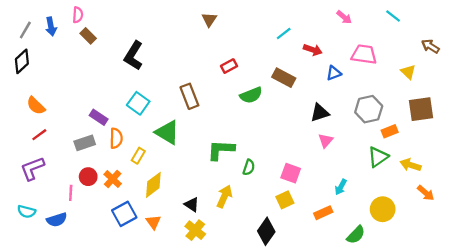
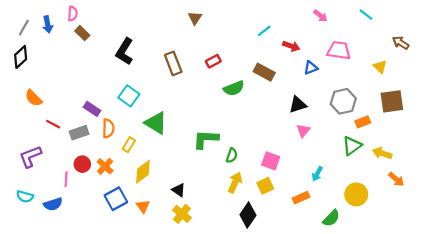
brown rectangle: (189, 96) -> (173, 63), moved
red line: (39, 135) -> (53, 124), moved, turned 64
yellow arrow: (224, 196) -> (235, 183), moved

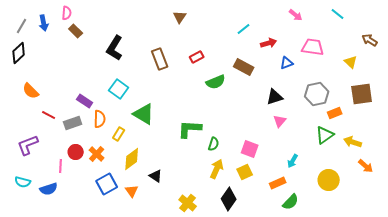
red arrow: (291, 46) -> (269, 43), turned -35
black triangle: (179, 190) -> (156, 176), moved
yellow cross: (182, 214) -> (188, 203), moved
green semicircle: (331, 218) -> (291, 202), moved

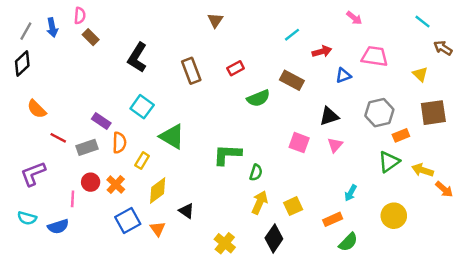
cyan line: (338, 14) -> (423, 22), moved
pink square: (250, 149) -> (299, 143), moved
orange arrow: (366, 166) -> (444, 189), moved

